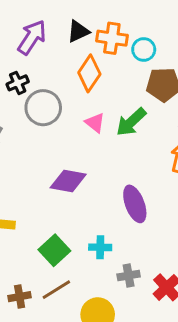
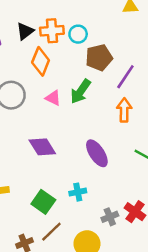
purple diamond: (68, 181) -> (42, 147), turned 60
gray cross: (129, 275) -> (110, 217), moved

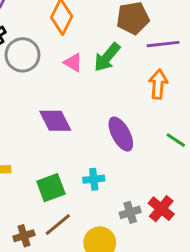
purple line: (125, 77) -> (163, 44), turned 45
green square: (43, 202) -> (51, 188), turned 30

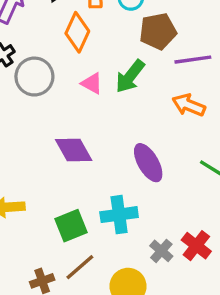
orange arrow: (158, 84) -> (189, 105), turned -72
cyan cross: (94, 179) -> (119, 215), size x1.5
gray cross: (130, 212) -> (161, 251), turned -30

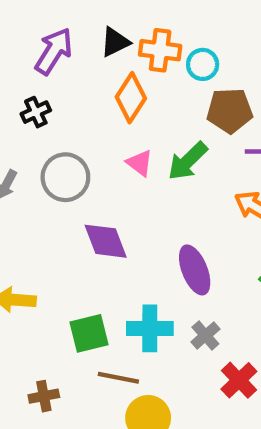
gray circle: (34, 77) -> (65, 177), moved
gray cross: (161, 251) -> (205, 336), moved
brown line: (80, 267) -> (118, 378), moved, turned 44

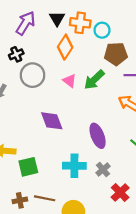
black triangle: (115, 42) -> (57, 18), turned -35
gray circle: (65, 177) -> (33, 75), moved
green square: (89, 333) -> (28, 167), moved
brown line: (118, 378) -> (45, 198), moved

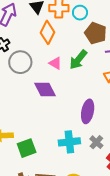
brown pentagon: (116, 54) -> (96, 33), turned 30
purple diamond: (52, 121) -> (45, 90), moved
purple ellipse: (98, 136) -> (88, 111), turned 40

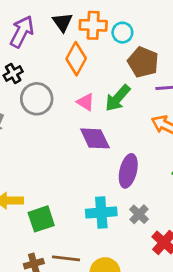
purple diamond: (45, 90) -> (95, 138), moved

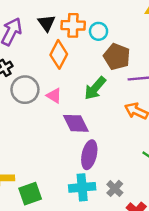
pink triangle: (86, 102) -> (54, 96), moved
purple ellipse: (128, 171) -> (89, 155), moved

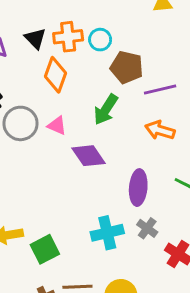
purple ellipse: (89, 155) -> (138, 188), moved

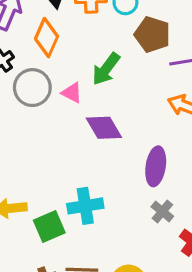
orange diamond: (56, 75) -> (47, 38), moved
green arrow: (106, 109) -> (106, 69), moved
cyan cross: (107, 233) -> (85, 206), moved

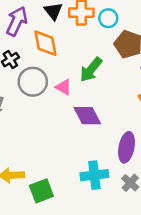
orange diamond: (47, 38) -> (45, 43), turned -36
cyan cross: (85, 206) -> (94, 175), moved

